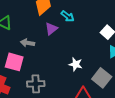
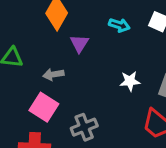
cyan arrow: (68, 16) -> (119, 25), moved
pink square: (14, 62) -> (44, 107), turned 36

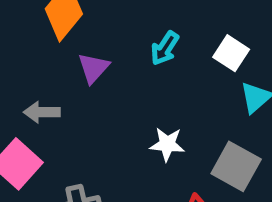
cyan arrow: (119, 25) -> (165, 48), turned 96

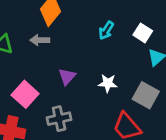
purple triangle: (93, 68) -> (67, 77), moved
gray arrow: (42, 112) -> (40, 40), moved

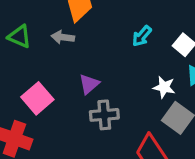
white star: (108, 83) -> (164, 87), moved
gray cross: (59, 119) -> (104, 115), moved

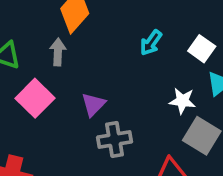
gray arrow: (63, 37) -> (58, 52), turned 90
pink square: (37, 98) -> (35, 98), moved

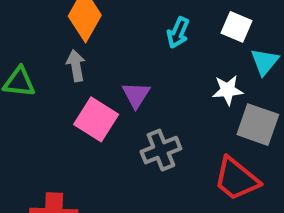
pink square: (35, 98) -> (96, 119), moved
purple triangle: (93, 105) -> (136, 95), moved

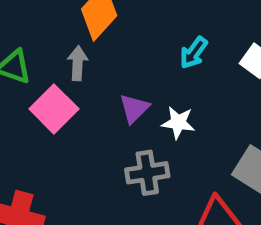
white star: (228, 90) -> (178, 123), moved
pink square: (96, 119) -> (54, 109), moved

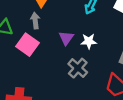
gray cross: (147, 173) -> (78, 68), turned -30

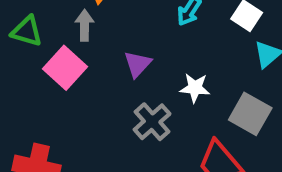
white star: (89, 41) -> (195, 88), moved

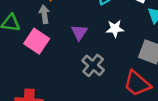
white star: (195, 88) -> (115, 29), moved

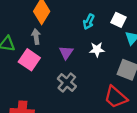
gray cross: (93, 65) -> (67, 83), moved

